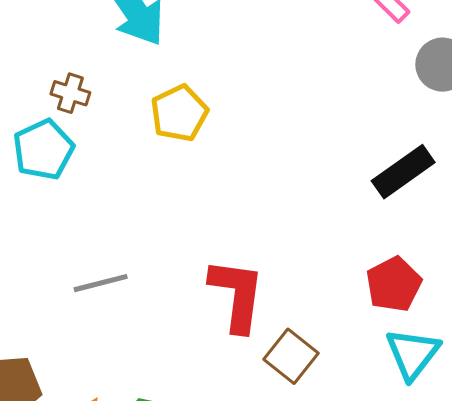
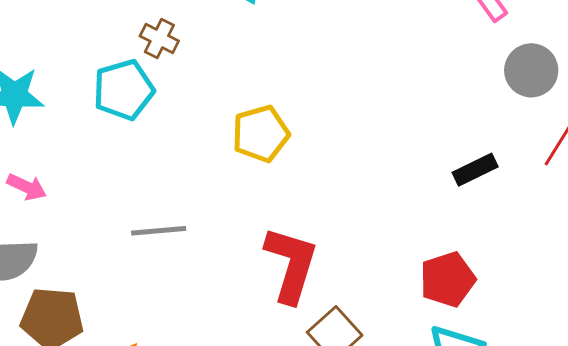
yellow pentagon: (179, 113) -> (261, 134), moved
black rectangle: (403, 172) -> (475, 170), size x0.7

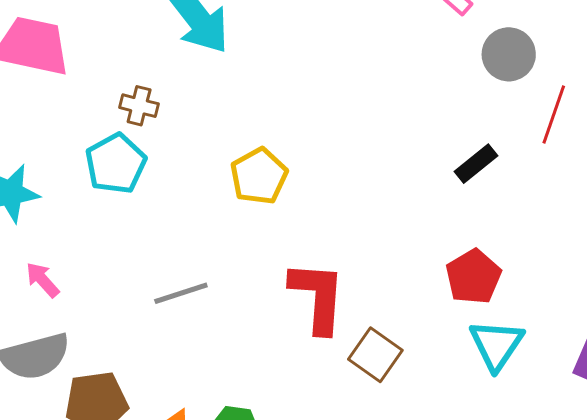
pink arrow: (27, 187) -> (43, 280), turned -144

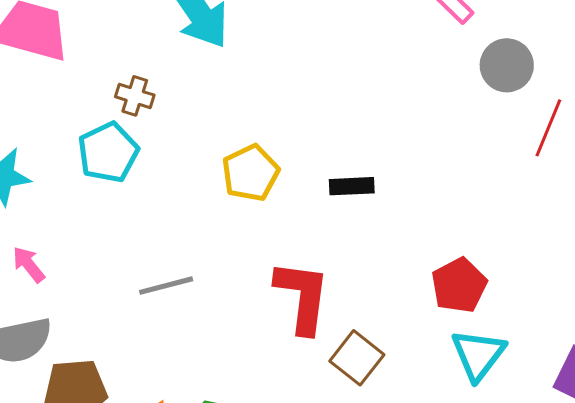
black rectangle: (476, 164) -> (352, 186), moved, turned 33

